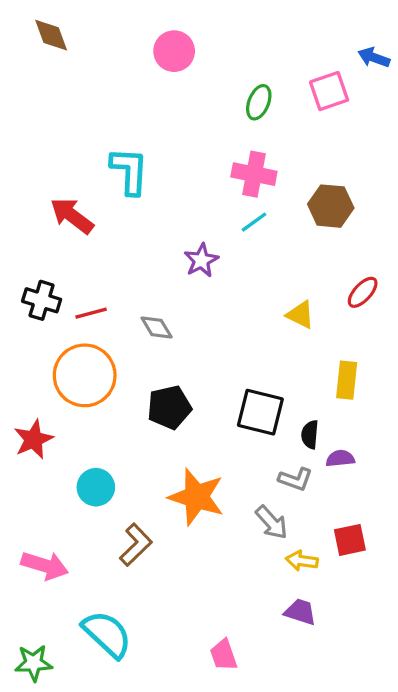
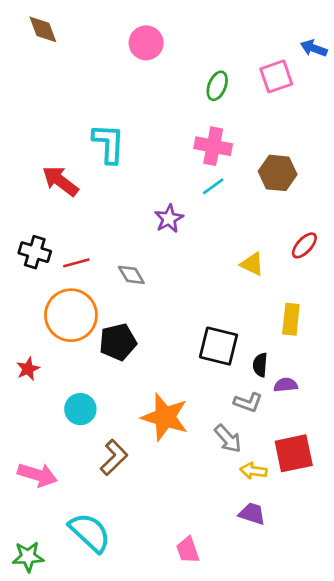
black pentagon: (169, 407) -> (118, 342), moved
red star: (34, 439) -> (28, 369), size x0.7
red square: (350, 540) -> (294, 453), size x1.4

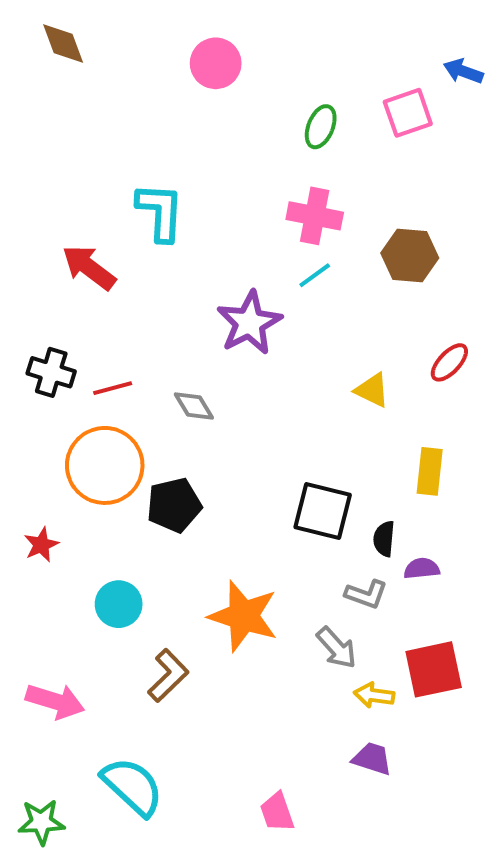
purple star: (169, 219) -> (249, 323), size x1.5

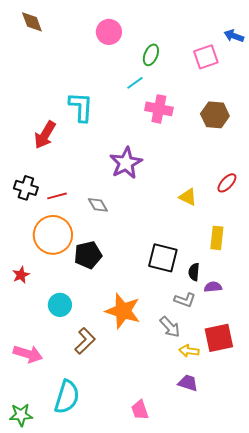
green ellipse: (321, 127) -> (151, 55), moved
brown hexagon: (410, 255) -> (215, 115), moved
red arrow: (89, 267) -> (45, 135), turned -96
cyan line: (315, 275) -> (135, 83), moved
cyan semicircle: (132, 786) -> (67, 397), turned 64

